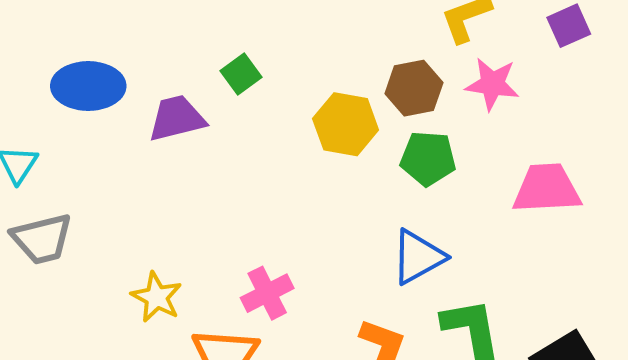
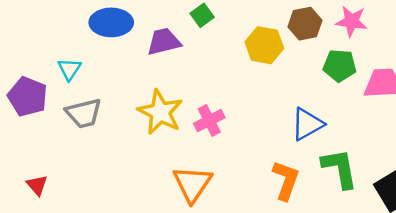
green pentagon: (428, 158) -> (340, 66), moved
pink cross: (267, 293) -> (209, 121), moved
yellow star: (157, 297) -> (160, 112), moved, size x1.5

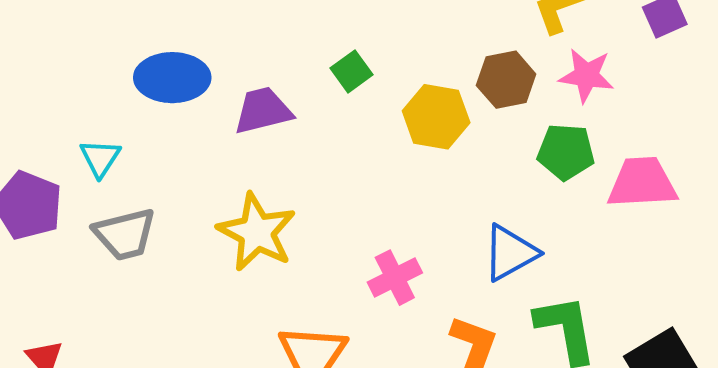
green square: (202, 15) -> (352, 71), moved
pink cross: (209, 121) -> (395, 278), moved

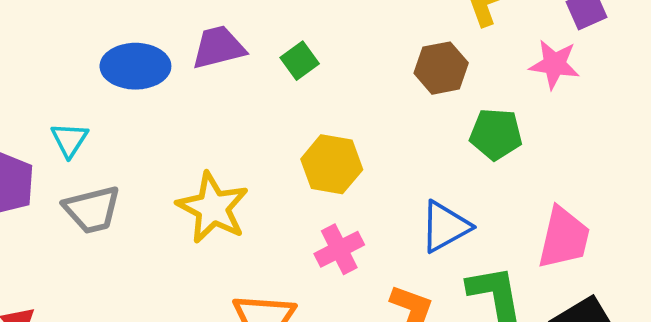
pink star: (586, 76) -> (554, 64), moved
purple trapezoid: (263, 111) -> (218, 47), moved
yellow hexagon: (436, 117) -> (332, 164), moved
pink trapezoid: (642, 183) -> (564, 238), moved, turned 106

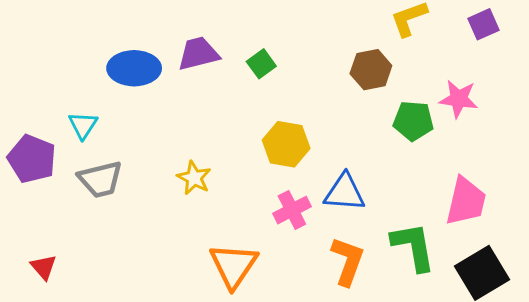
pink star: (554, 64) -> (459, 99), moved
yellow star: (213, 208) -> (194, 178), size x0.6
blue triangle: (445, 227) -> (345, 192), moved, turned 33

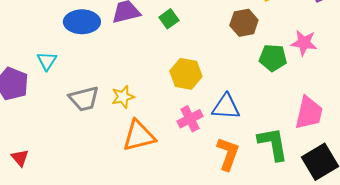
yellow star: (194, 178) -> (123, 97), turned 30
gray trapezoid: (100, 179) -> (84, 99), moved
orange triangle: (234, 266) -> (139, 136), moved, turned 42

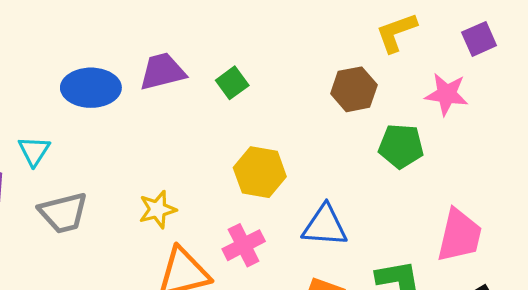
pink star: (304, 43) -> (447, 94), moved
gray trapezoid: (84, 99) -> (63, 213), moved
pink cross: (190, 119) -> (244, 245), moved

